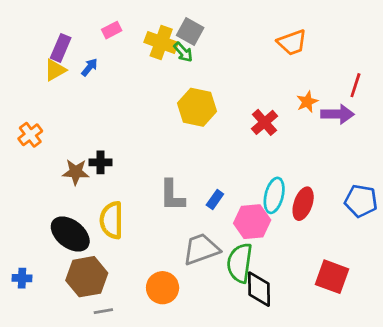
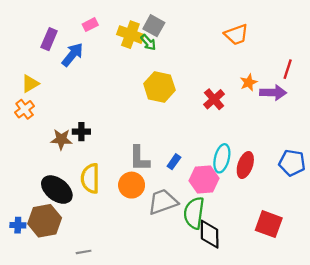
blue arrow: (90, 67) -> (72, 55), size x1.6
yellow triangle: (55, 70) -> (30, 84), moved
brown hexagon: (87, 277) -> (45, 221), moved
orange circle: (163, 288) -> (132, 185), moved

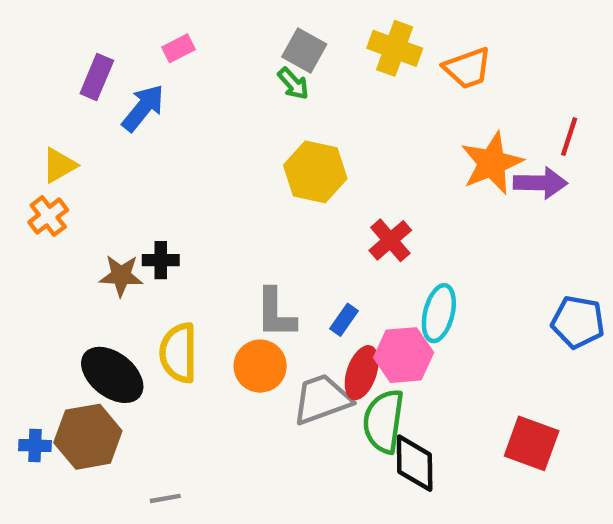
yellow cross: (130, 35) -> (395, 48), moved
orange star: (249, 83) -> (492, 163), size x1.8
red cross: (214, 99) -> (390, 240), moved
red ellipse: (245, 165) -> (362, 373), moved

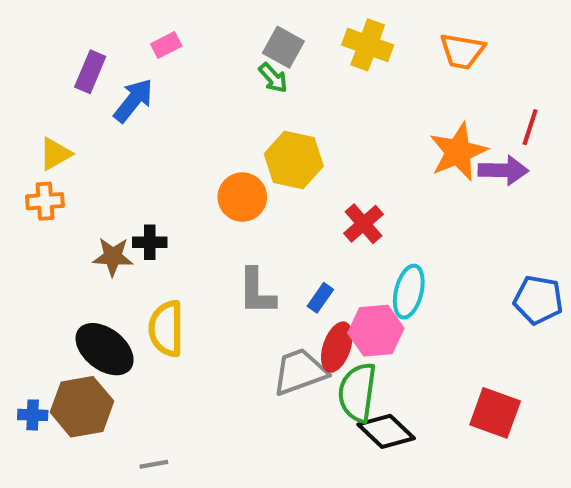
orange trapezoid: (468, 68) -> (462, 51), moved, turned 30
orange cross: (48, 216) -> (45, 201), turned 33
orange circle: (260, 366) -> (242, 197), moved
black diamond: (415, 463) -> (386, 431), turned -46

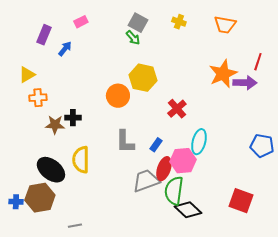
yellow cross: (368, 45) -> (179, 22), size x0.6
blue arrow: (133, 100) -> (65, 49), size x0.7
orange cross: (45, 201) -> (38, 98), moved

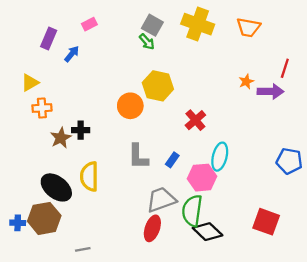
yellow cross: (179, 22) -> (198, 24), size x2.0
orange star: (223, 74) -> (246, 81), size x0.5
brown star: (55, 125) -> (61, 138), turned -30
red ellipse: (164, 169) -> (152, 228), moved

